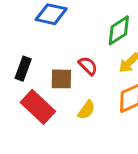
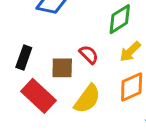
yellow semicircle: (86, 110) -> (87, 99), size x1.5

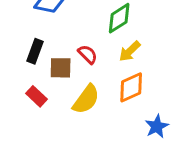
black rectangle: (24, 57) -> (35, 51), moved
red rectangle: (39, 96) -> (37, 96), size x0.6

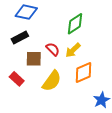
black rectangle: (35, 51) -> (20, 37), moved, turned 42
yellow arrow: (130, 51) -> (73, 50), moved

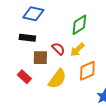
black rectangle: (20, 37) -> (27, 38), turned 35

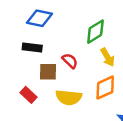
yellow arrow: (77, 50) -> (108, 57), moved, turned -77
yellow semicircle: (57, 79) -> (69, 97), turned 60

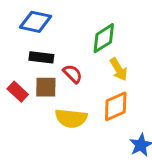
black rectangle: (32, 47) -> (41, 57), moved
red rectangle: (29, 95) -> (18, 92), moved

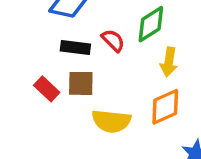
yellow arrow: (119, 69) -> (169, 62), turned 40
red semicircle: (73, 74) -> (113, 40), moved

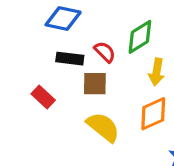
brown square: (81, 83) -> (95, 84), moved
yellow semicircle: (111, 121) -> (103, 127), turned -147

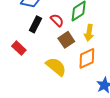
black rectangle: (70, 59) -> (35, 24), turned -70
brown square: (95, 84) -> (66, 40), moved, turned -35

